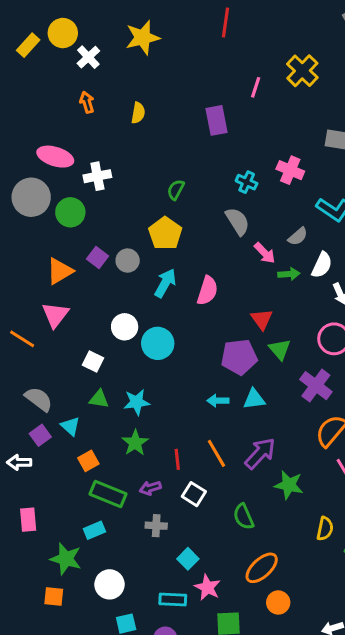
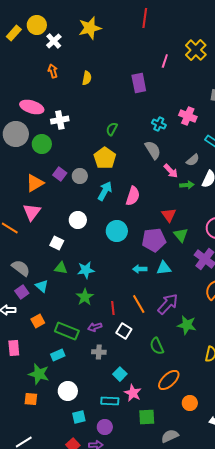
cyan circle: (158, 343) -> (117, 231), moved
orange square: (88, 461) -> (38, 321), moved
orange circle: (278, 602) -> (190, 403), moved

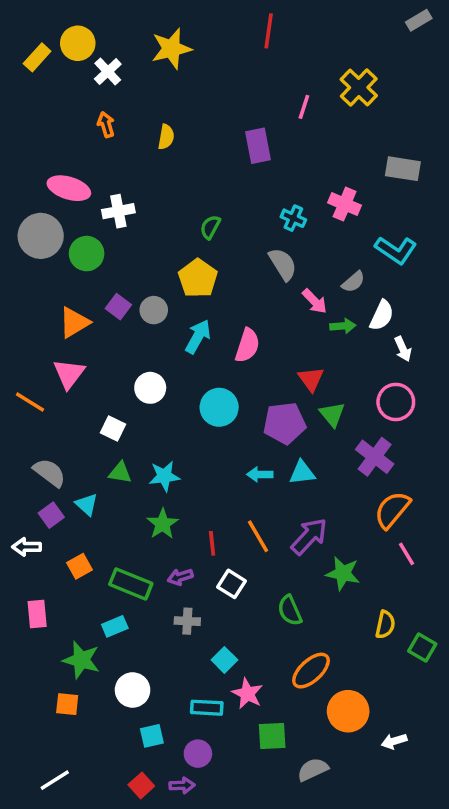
orange circle: (190, 403) -> (348, 711), size x1.5

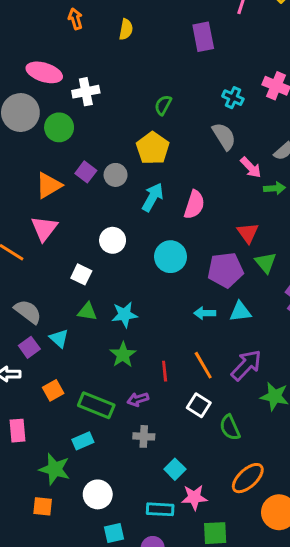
white square: (231, 584) -> (199, 405), moved
pink star: (247, 694) -> (194, 497), turned -30

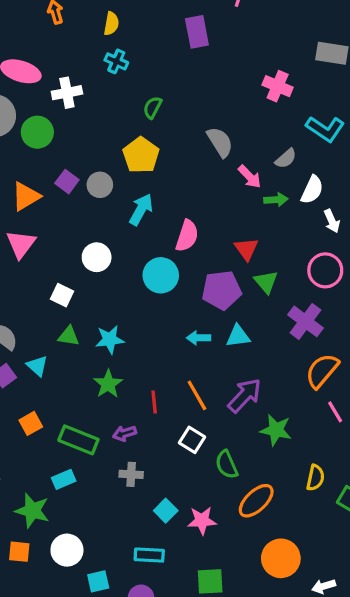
cyan cross: (233, 98) -> (116, 61), moved
pink semicircle: (194, 205) -> (187, 236), moved
orange ellipse: (248, 478) -> (256, 501), moved
white circle: (98, 494) -> (67, 550), moved
pink star: (194, 497) -> (202, 520), moved

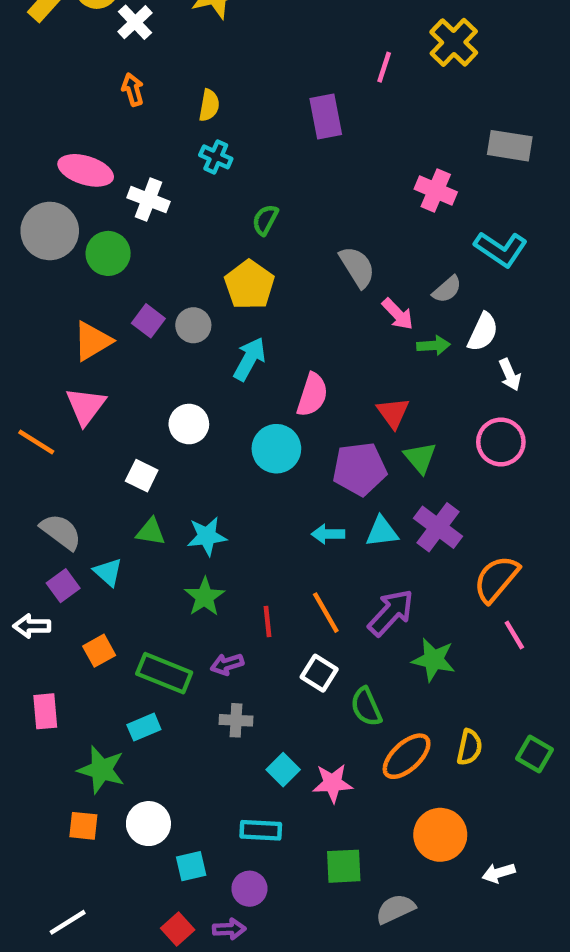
white cross: (67, 93) -> (148, 200), turned 32
purple cross: (306, 321) -> (438, 527), moved
yellow semicircle: (315, 478) -> (469, 747), moved

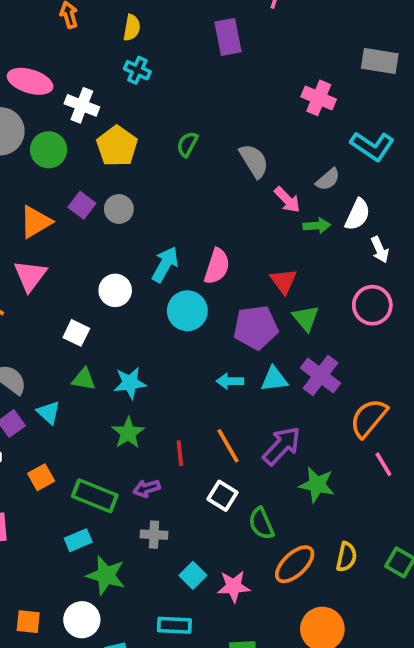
green semicircle: (265, 220) -> (187, 144), moved
yellow pentagon: (249, 285) -> (117, 146), moved
cyan arrow: (249, 359) -> (165, 264), moved
green star: (101, 770) -> (106, 575), moved

